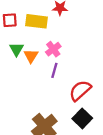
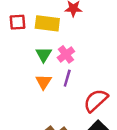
green triangle: (16, 49) -> (44, 54), moved
orange triangle: (31, 56) -> (44, 82), moved

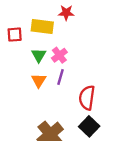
red square: (17, 22) -> (15, 35), moved
red semicircle: (96, 100) -> (87, 98), turned -40

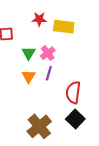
red star: (66, 13) -> (39, 19), moved
yellow rectangle: (42, 27) -> (64, 27), moved

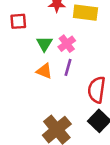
orange triangle: (29, 76) -> (44, 71), turned -40

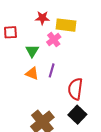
pink cross: (67, 44) -> (54, 40), moved

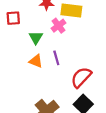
purple line: (52, 70) -> (56, 58), turned -32
red semicircle: (75, 89) -> (81, 77), turned 35

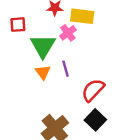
green triangle: (36, 37) -> (43, 46), size x1.6
orange triangle: (36, 61) -> (43, 72), turned 32

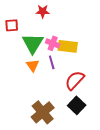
yellow rectangle: (82, 16) -> (68, 46), moved
pink cross: (68, 33) -> (53, 43), moved, turned -32

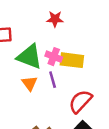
red star: (43, 11) -> (55, 19), moved
green triangle: (33, 43) -> (30, 57), turned -40

